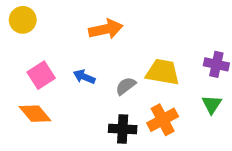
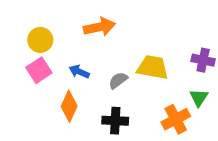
yellow circle: (23, 20) -> (40, 40), moved
orange diamond: (35, 114) -> (69, 106), moved, turned 64
orange cross: (163, 120) -> (176, 119), moved

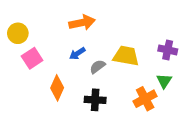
yellow circle: (40, 40) -> (18, 33), moved
blue arrow: (79, 72) -> (77, 54), moved, turned -56

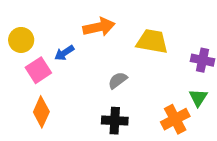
blue arrow: (77, 54) -> (64, 53), moved
yellow trapezoid: (126, 56) -> (152, 41), moved
orange diamond: (57, 88) -> (41, 112), moved

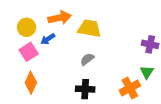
orange arrow: (99, 27) -> (60, 18), moved
yellow circle: (21, 40) -> (27, 27), moved
yellow trapezoid: (152, 41) -> (89, 28), moved

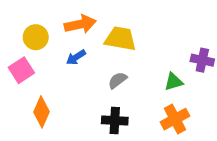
blue arrow: (48, 39) -> (76, 57), moved
pink square: (29, 52) -> (21, 70), moved
green triangle: (147, 72) -> (174, 82), moved, turned 40

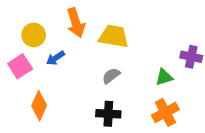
orange arrow: (80, 24) -> (76, 23), turned 84
blue arrow: (76, 57) -> (55, 58), moved

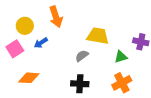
yellow trapezoid: (114, 36) -> (98, 36), moved
orange diamond: (39, 106) -> (29, 78), turned 70

